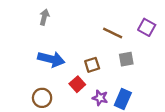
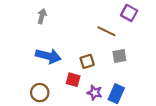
purple square: (147, 27) -> (129, 13), moved
red square: (77, 84) -> (73, 80), turned -32

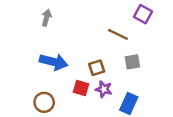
purple star: (95, 93) -> (104, 89), moved

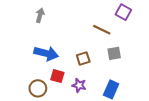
red square: (81, 88) -> (57, 76), moved
purple star: (104, 89) -> (79, 85), moved

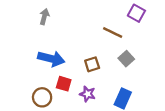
gray square: (114, 53) -> (126, 59), turned -32

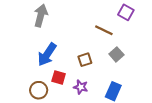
gray arrow: (44, 17) -> (41, 16), size x1.5
blue arrow: (51, 59) -> (47, 54), turned 110

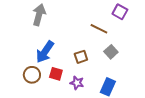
brown circle: (39, 90) -> (32, 75), moved

